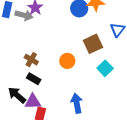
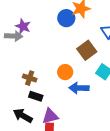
purple triangle: (33, 102) -> (50, 116), moved
blue arrow: (77, 103) -> (79, 88), moved, turned -66

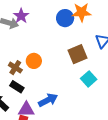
orange circle: (65, 72) -> (34, 61), moved
blue arrow: (79, 88) -> (48, 100), moved, turned 138

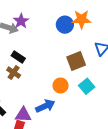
orange circle: (34, 61) -> (61, 86), moved
black rectangle: (17, 87) -> (18, 57), moved

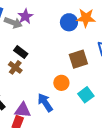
cyan square: (87, 86) -> (86, 95), moved
blue arrow: (45, 106) -> (45, 103), turned -102

